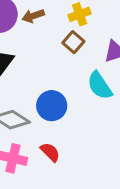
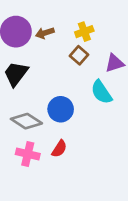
red semicircle: (50, 152) -> (59, 149), turned 78

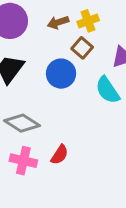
brown arrow: (45, 33) -> (58, 22), moved
blue circle: (61, 109) -> (61, 74), moved

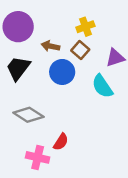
brown arrow: (58, 22) -> (51, 46), moved, turned 30
pink cross: (23, 161) -> (38, 157), moved

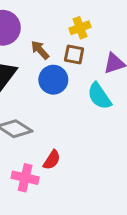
brown arrow: (51, 46) -> (40, 50), turned 36
brown square: (80, 50) -> (74, 54), turned -30

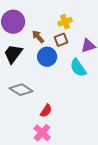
brown square: (74, 54) -> (61, 40), turned -32
pink cross: (25, 178) -> (42, 133), moved, turned 30

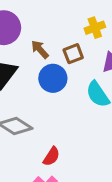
yellow cross: (65, 22) -> (95, 28), moved

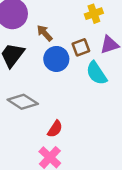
brown square: (73, 54) -> (81, 47), moved

